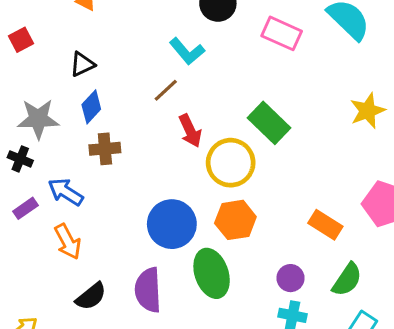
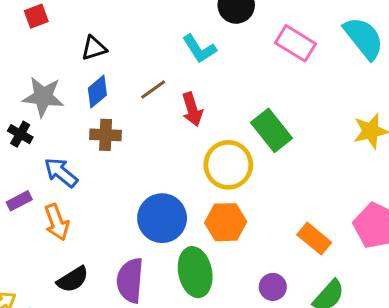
brown line: (166, 90) -> (153, 90), moved
red arrow: (190, 131) -> (192, 109), moved
purple rectangle: (26, 208) -> (19, 201), moved

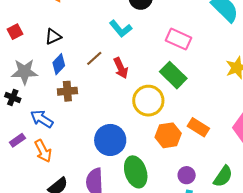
red square: (36, 16) -> (15, 32), moved
pink rectangle: (295, 43) -> (178, 39), moved
orange hexagon: (226, 222) -> (168, 135), moved
orange rectangle: (314, 239) -> (198, 127), moved

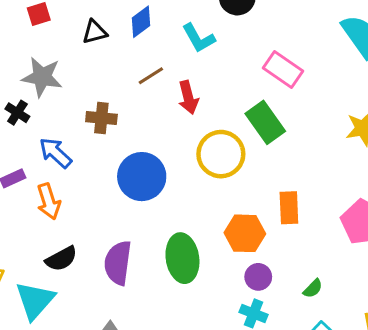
blue diamond: (59, 64) -> (141, 22), moved
orange rectangle: (198, 127) -> (289, 208), turned 45
orange hexagon: (168, 135) -> (245, 233), moved
blue circle: (110, 140) -> (142, 177), moved
green semicircle: (223, 176) -> (313, 289), size x0.6

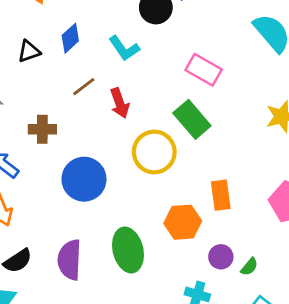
purple circle: (258, 277) -> (221, 257), moved

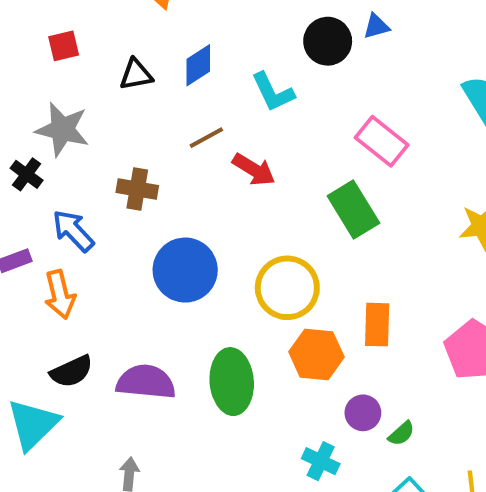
red arrow: (120, 103) -> (254, 170), turned -48
yellow circle: (154, 152) -> (287, 288), moved
purple semicircle: (70, 260) -> (146, 382), turned 84

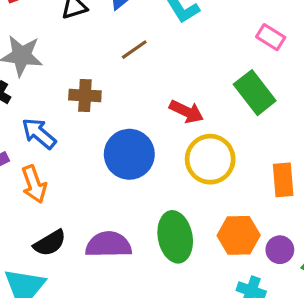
pink rectangle: (382, 141) -> (271, 37), size x0.7
red arrow: (254, 170) -> (186, 112), moved
orange hexagon: (316, 354) -> (239, 235), moved

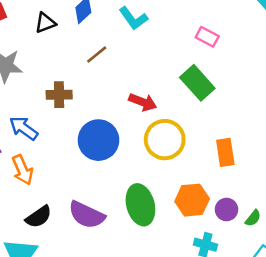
purple semicircle: (109, 245) -> (87, 215), turned -150

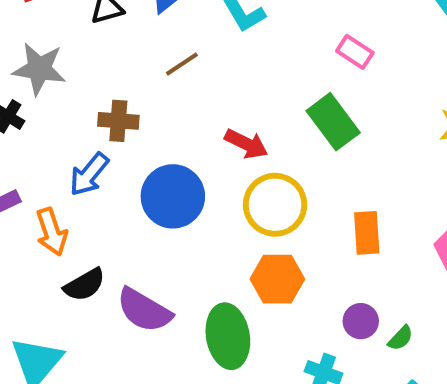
blue arrow: (24, 128) -> (89, 174), moved, turned -92
orange hexagon: (192, 200) -> (277, 279), moved
green ellipse: (140, 205) -> (228, 336), moved
black semicircle: (39, 217) -> (85, 285), moved

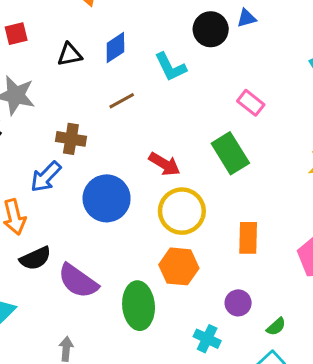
green semicircle: (401, 338) -> (276, 327), moved

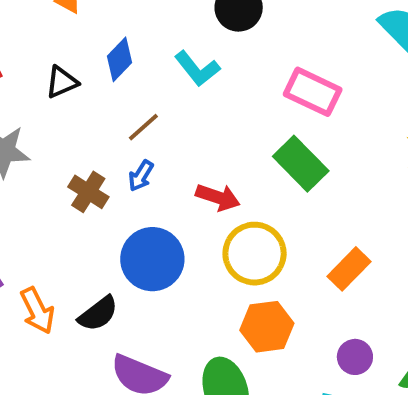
pink rectangle: (251, 103) -> (313, 92), size x1.5
brown cross: (71, 139) -> (88, 192), turned 36
blue arrow: (46, 177) -> (141, 176), moved, size x0.7
orange rectangle: (248, 238) -> (349, 269), turned 56
black semicircle: (35, 258) -> (98, 314), moved

